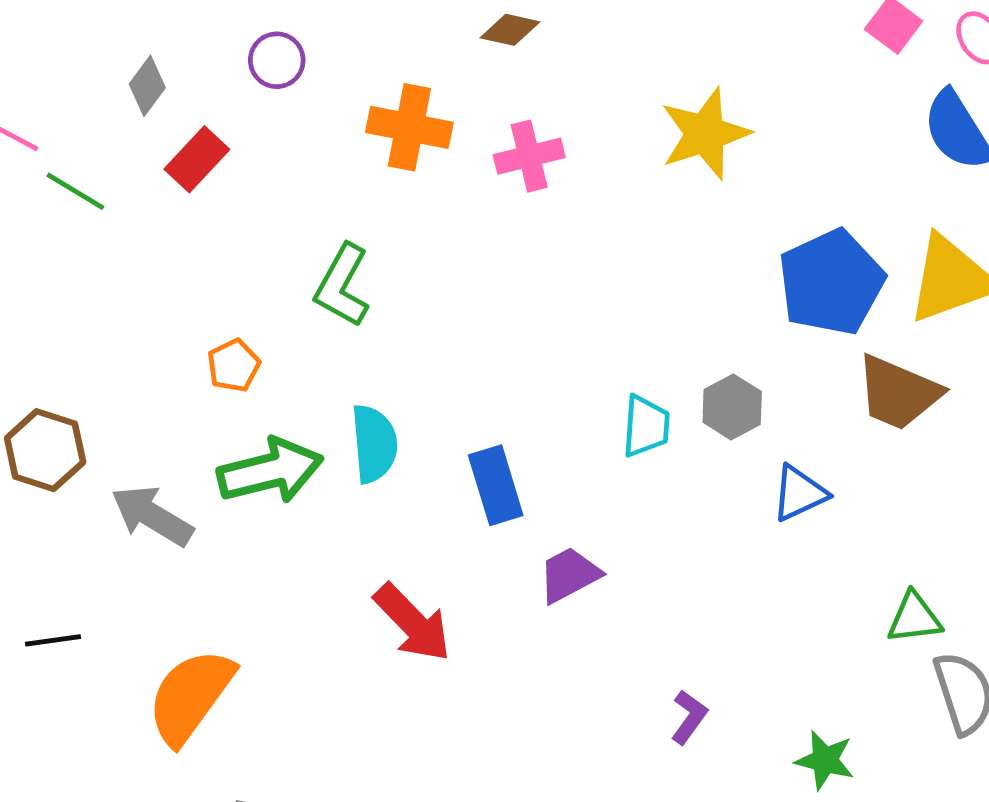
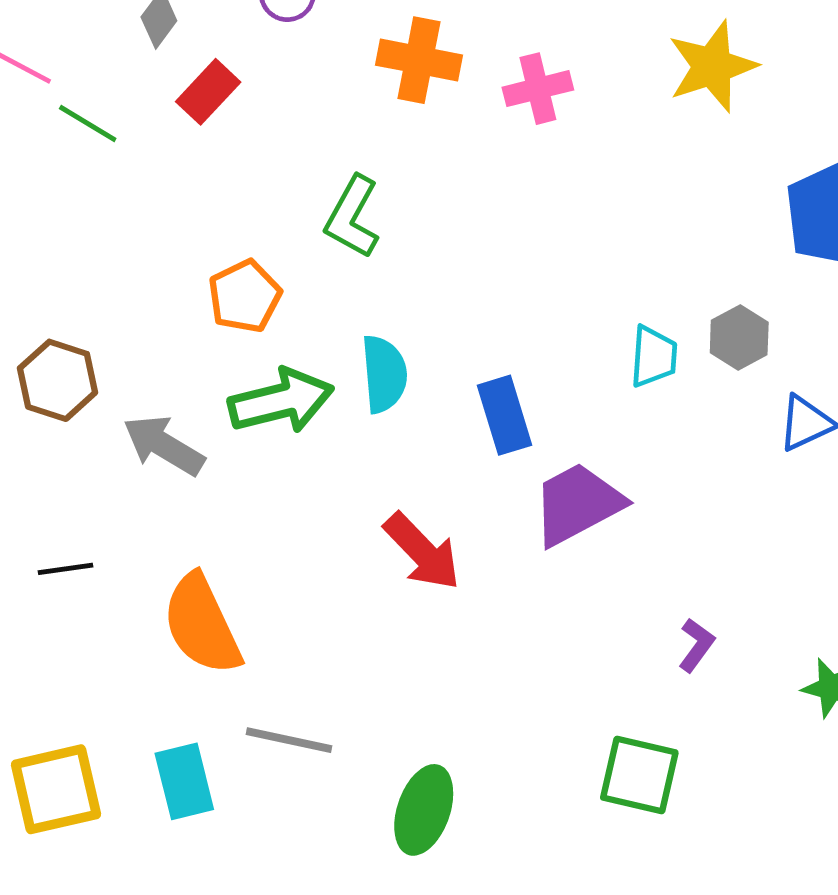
orange pentagon: (234, 365) -> (245, 296), size x1.4
purple trapezoid: (569, 575) -> (577, 504), size x1.5
orange semicircle: (190, 696) -> (202, 624), turned -61

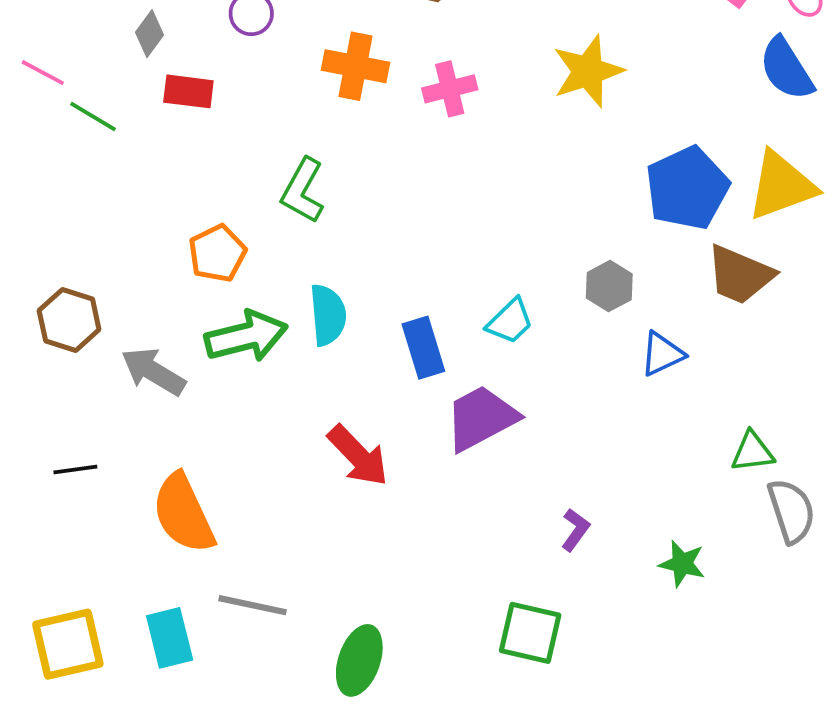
red rectangle: (208, 92) -> (188, 91), turned 54
cyan trapezoid: (654, 357) -> (510, 321), moved, turned 42

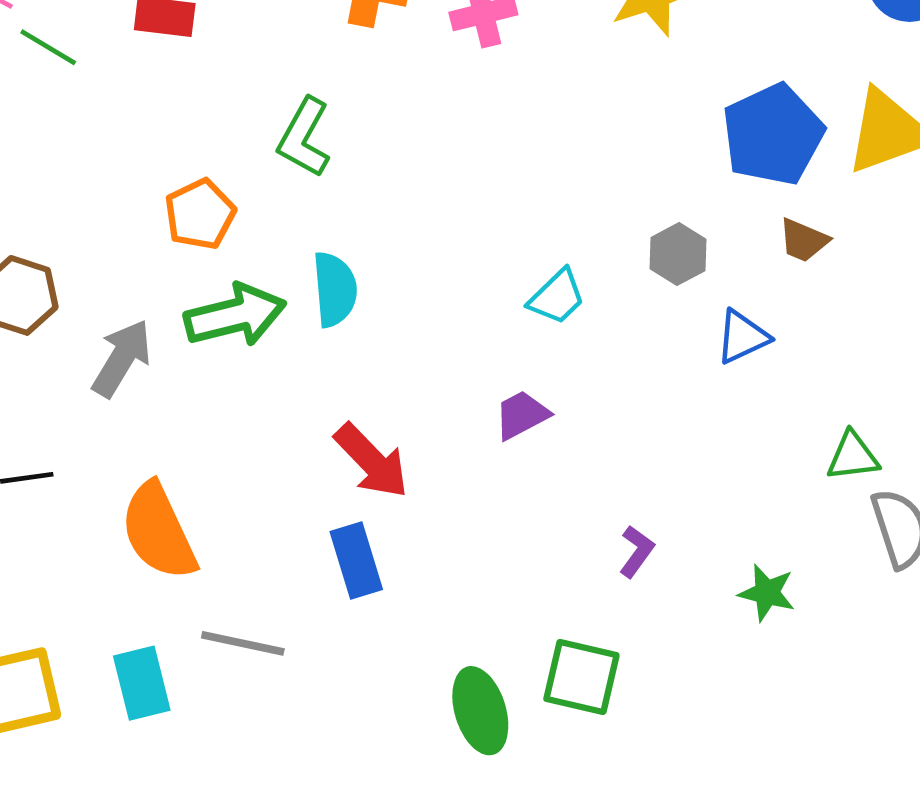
brown trapezoid: (740, 275) -> (804, 240), moved, size x0.6
blue rectangle: (423, 348) -> (356, 561), moved
gray arrow: (153, 372) -> (122, 358), turned 90
purple trapezoid: (481, 418) -> (522, 415), size x0.6
green ellipse: (359, 660) -> (480, 711), moved, turned -36

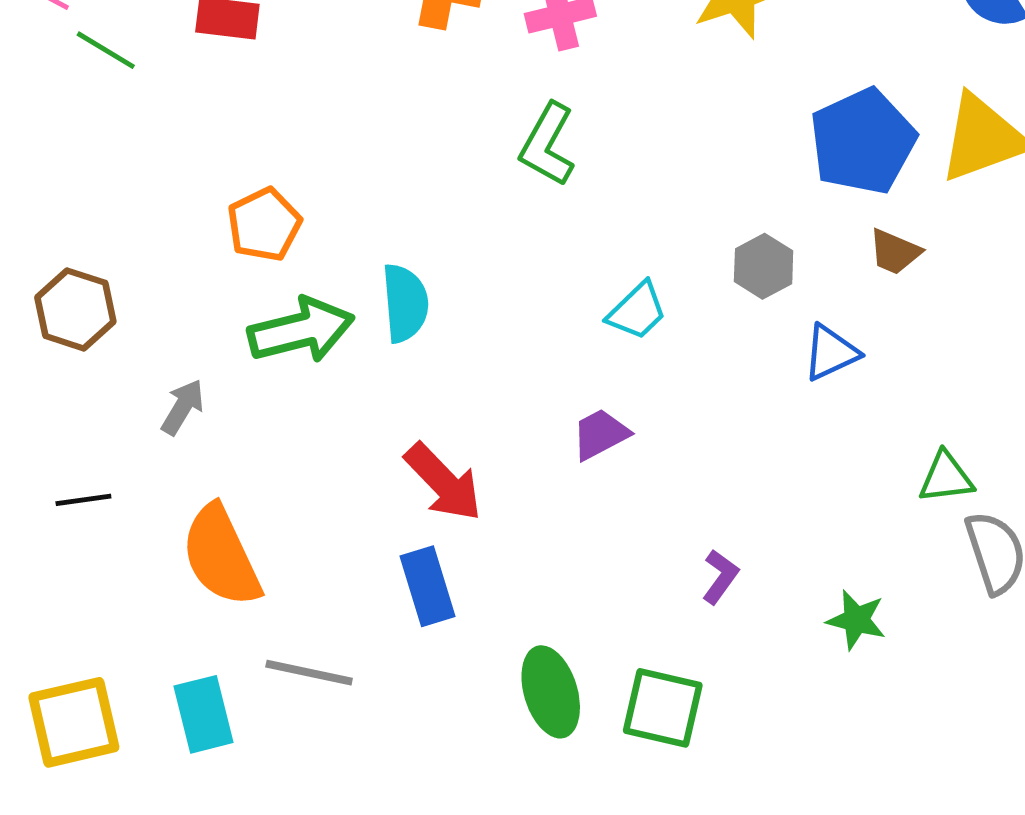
green L-shape: (304, 138) -> (547, 145), moved
gray arrow: (122, 358) -> (183, 407), moved, size x0.7
green ellipse: (480, 711) -> (551, 692), moved

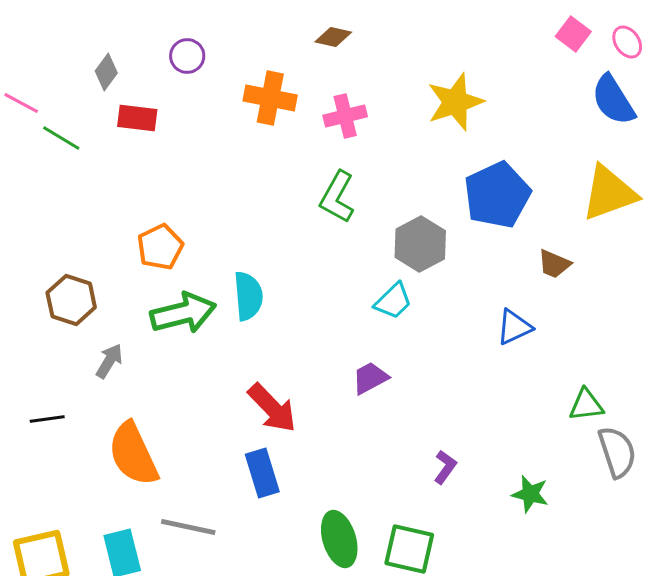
blue pentagon: (863, 141) -> (497, 195), moved
gray hexagon: (764, 266) -> (420, 244), moved, size x1.4
brown hexagon: (75, 309) -> (71, 300), moved

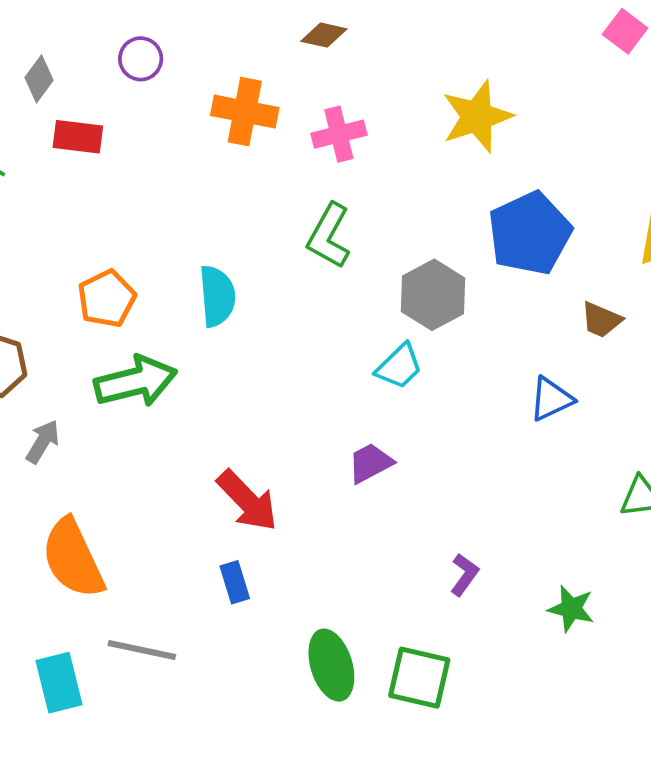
cyan semicircle: (248, 296) -> (217, 296), moved
blue rectangle: (262, 473) -> (235, 582), size x0.7

